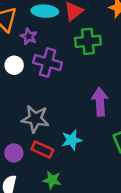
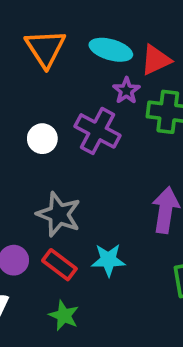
purple star: (29, 36) -> (126, 91), moved
white circle: (14, 65) -> (42, 139), moved

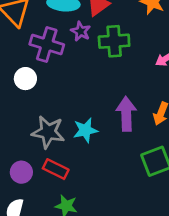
purple cross: (98, 131) -> (47, 44), moved
cyan star: (108, 260) -> (85, 130), moved

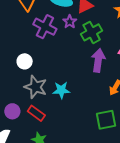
green cross: (114, 41) -> (92, 32), turned -35
white circle: (25, 79) -> (25, 61), moved
purple arrow: (126, 114) -> (98, 60), moved

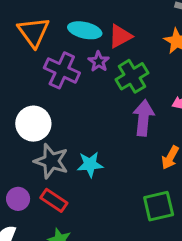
white circle: (25, 61) -> (33, 124), size x1.5

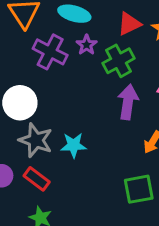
red triangle: (120, 36) -> (129, 24), moved

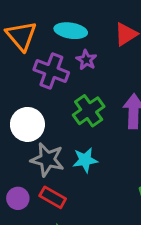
green cross: (119, 61) -> (89, 111), moved

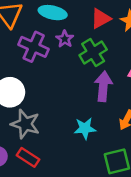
green cross: (89, 111) -> (93, 52), moved
cyan star: (85, 160) -> (85, 128), moved

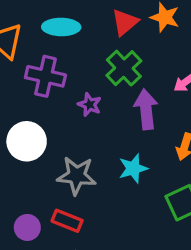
purple star: (65, 39) -> (90, 105), moved
gray star: (25, 124) -> (77, 176), moved

